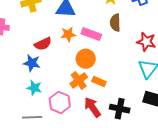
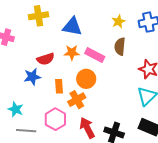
blue star: (32, 63) -> (32, 77), turned -30
orange rectangle: (99, 82) -> (59, 86), moved, turned 56
cyan star: (34, 88) -> (16, 109), moved

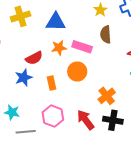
orange cross: (77, 100) -> (107, 96), moved

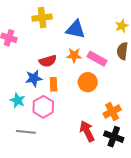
orange rectangle: (52, 83) -> (54, 84), moved
cyan star: (12, 112) -> (18, 100), moved
pink hexagon: (53, 116) -> (43, 107), moved

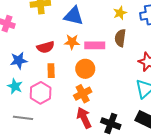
pink rectangle: (97, 59) -> (95, 45), turned -30
blue star: (34, 78) -> (19, 60), moved
orange cross: (112, 112) -> (83, 94), moved

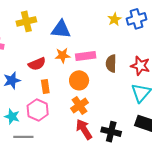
yellow star: (120, 13) -> (114, 19), moved
brown semicircle: (120, 38) -> (111, 64), moved
cyan star: (15, 86) -> (12, 116), moved

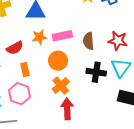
red arrow: (84, 129) -> (67, 109), turned 35
black cross: (111, 132) -> (96, 72), moved

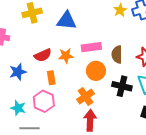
orange star: (39, 37) -> (66, 56), moved
orange circle: (58, 61) -> (96, 71), moved

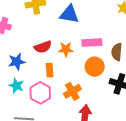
orange cross: (86, 97) -> (72, 91), moved
cyan star: (18, 108) -> (16, 86), moved

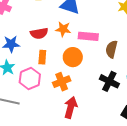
orange star: (66, 49) -> (63, 29), moved
orange circle: (95, 67) -> (73, 57), moved

